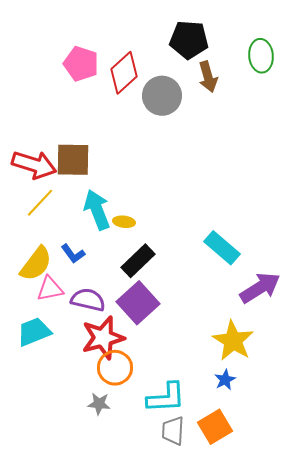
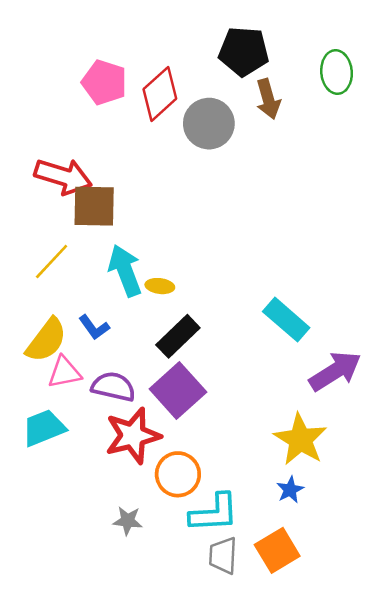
red arrow: (34, 165) -> (63, 176), moved
orange circle: (115, 368) -> (178, 474), moved

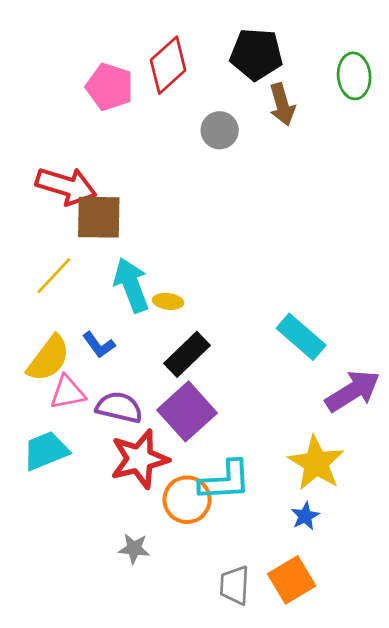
red diamond: (160, 94) -> (168, 65), moved
gray circle: (209, 124) -> (220, 130), size x0.7
cyan L-shape: (214, 513) -> (225, 481), moved

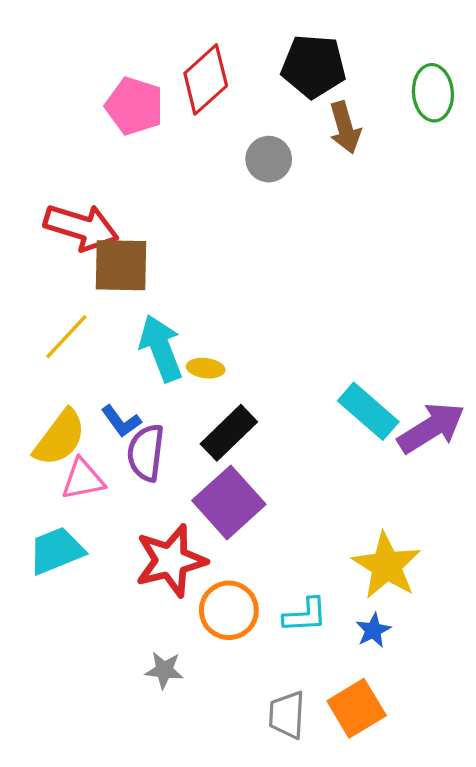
purple arrow: (353, 391) -> (431, 428), moved
purple semicircle: (119, 407) -> (146, 453), moved, turned -96
cyan L-shape: (225, 481) -> (305, 615), moved, size x0.7

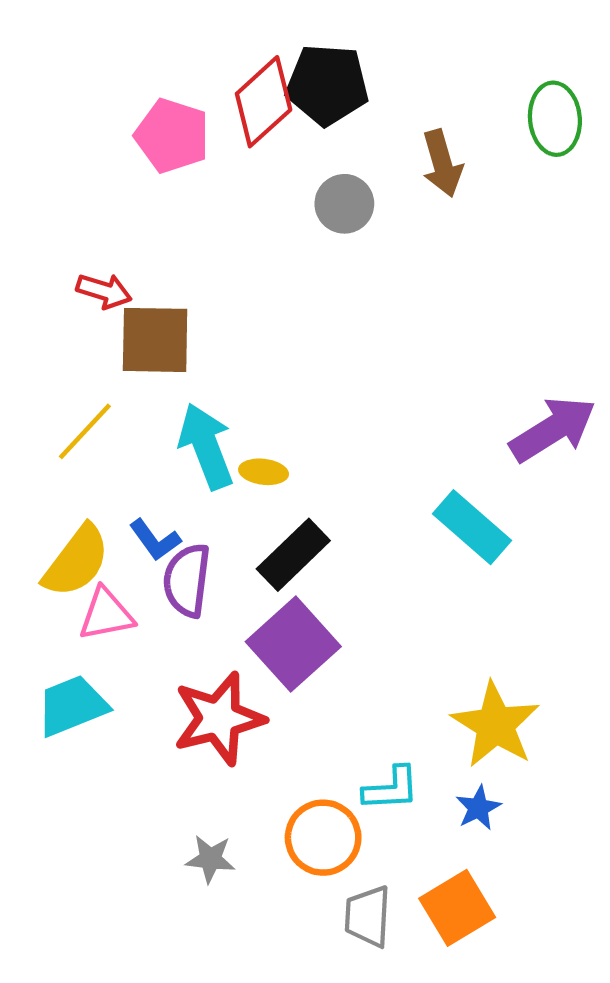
black pentagon: (313, 66) -> (327, 85), moved
red arrow: (81, 227) -> (104, 291), size x0.6
purple arrow: (431, 428) -> (553, 429), moved
orange circle: (229, 610) -> (323, 838), moved

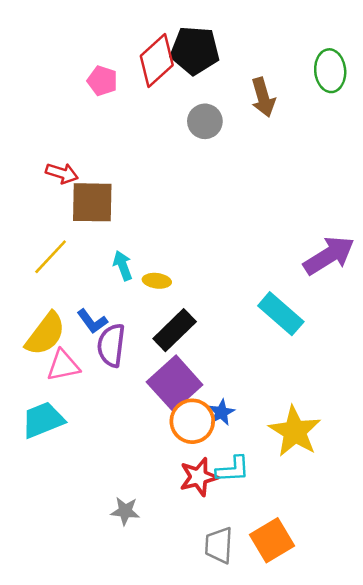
pink pentagon: (172, 136) -> (102, 81), size x0.7
cyan arrow: (206, 446) -> (123, 266), size x0.6
red star: (219, 719) -> (199, 477), moved, size x0.7
blue star: (478, 808) -> (221, 412), moved
orange circle: (323, 838) -> (192, 421), moved

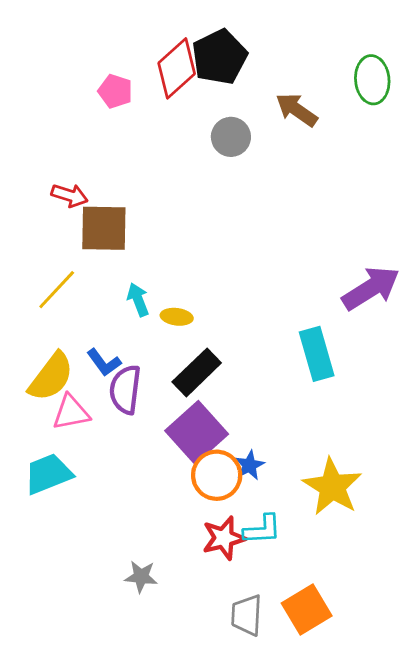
black pentagon: (195, 50) -> (219, 57), turned -30
brown arrow: (263, 97) -> (297, 110), turned 141
cyan rectangle: (281, 314) -> (317, 354), turned 33

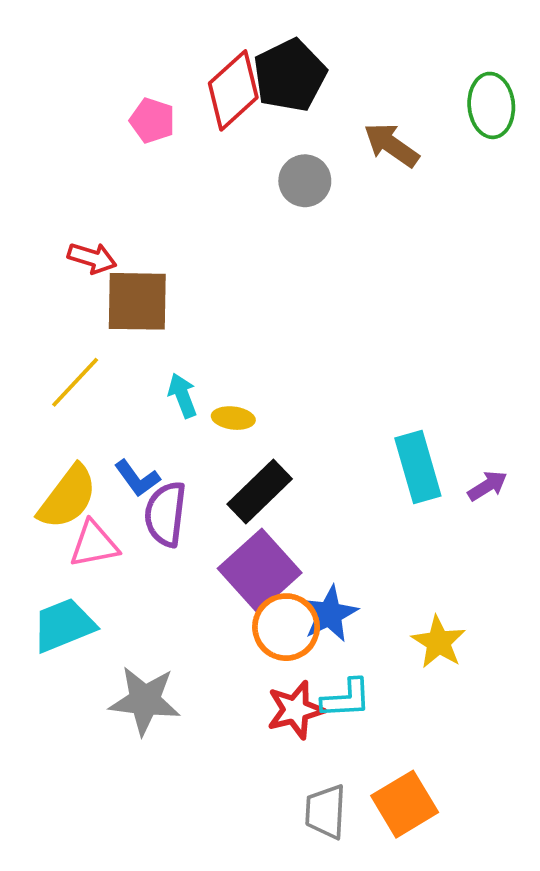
purple arrow: (371, 288) -> (487, 486), moved, size x0.5
blue star: (249, 465) -> (329, 614), size x1.4
yellow star: (332, 487) -> (439, 642), size x0.7
gray star: (141, 577) -> (145, 701), moved, size x1.6

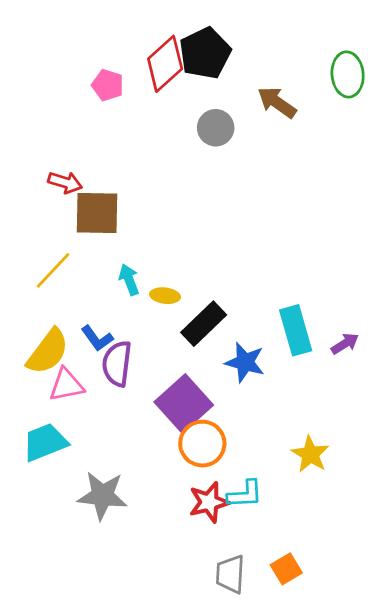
black rectangle: (260, 491) -> (204, 324), moved
blue star: (329, 614) -> (245, 362), moved, turned -30
orange square: (405, 804) -> (286, 569), size x0.7

